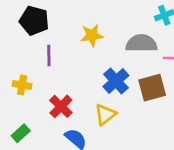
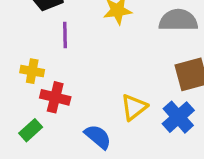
blue cross: (116, 81) -> (178, 117), moved
red cross: (61, 106) -> (55, 97), moved, turned -30

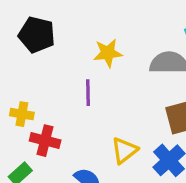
purple line: (65, 35) -> (88, 93), moved

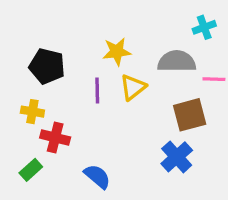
black pentagon: (37, 35) -> (47, 66), moved
yellow triangle: (124, 150) -> (133, 87), moved

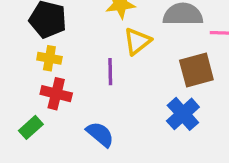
purple line: (97, 91) -> (110, 72), moved
yellow cross: (32, 112) -> (49, 58), moved

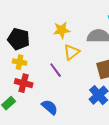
purple line: (110, 72) -> (56, 70), turned -35

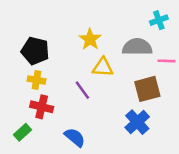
yellow star: (62, 30) -> (90, 39), turned -30
yellow triangle: (72, 52) -> (103, 67), turned 42

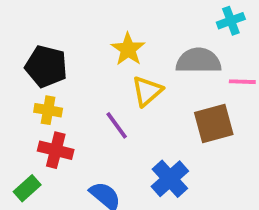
yellow triangle: (103, 67) -> (147, 91), turned -45
blue cross: (137, 122) -> (170, 179), moved

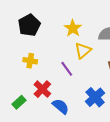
black pentagon: (46, 66) -> (29, 25), moved, turned 30
red cross: (56, 150) -> (42, 89), moved, turned 30

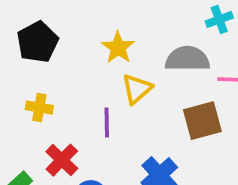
purple line: (67, 69) -> (107, 123), turned 35

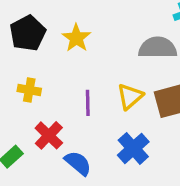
yellow star: (118, 48) -> (76, 38), moved
yellow triangle: (137, 89) -> (130, 96), moved

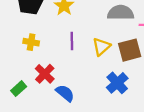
purple line: (88, 103) -> (72, 41), moved
blue cross: (133, 148) -> (117, 83), moved

